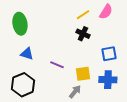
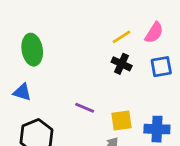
blue triangle: (27, 54) -> (22, 92), moved
blue square: (109, 54) -> (161, 67), moved

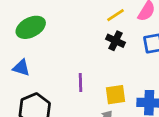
green ellipse: (32, 50) -> (31, 27), turned 72
purple line: (85, 108) -> (80, 83), turned 66

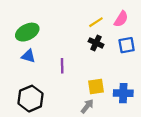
blue triangle: (21, 68) -> (28, 56), moved
purple line: (80, 83) -> (62, 66), moved

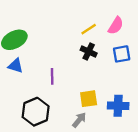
black hexagon: (31, 99) -> (36, 112), moved

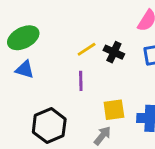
yellow line: (89, 29) -> (87, 49), moved
purple line: (52, 76) -> (81, 81), moved

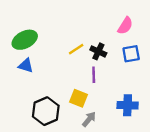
purple line: (81, 81) -> (94, 75), moved
yellow square: (114, 110) -> (78, 98), moved, turned 30

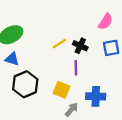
blue cross: (128, 105) -> (96, 96), moved
black hexagon: (46, 111) -> (25, 84), moved

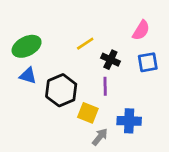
yellow line: (59, 44) -> (85, 44), moved
black hexagon: (25, 84) -> (61, 90), moved

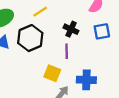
yellow line: (85, 44) -> (40, 12), moved
black hexagon: (61, 90) -> (30, 38), moved

